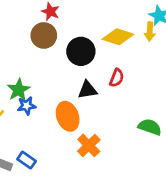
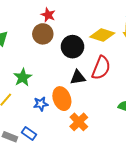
red semicircle: (117, 78) -> (101, 68), size x1.6
blue star: (27, 106) -> (41, 104), moved

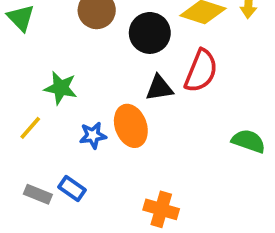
green star: (23, 77) -> (61, 88), turned -30
orange cross: (79, 122) -> (161, 209), moved, turned -30

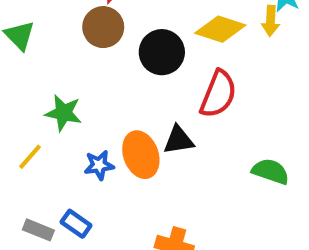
black triangle: (159, 88) -> (179, 140), moved

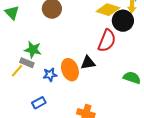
black circle: (162, 52) -> (123, 21), moved
blue rectangle: (76, 224) -> (39, 103), turned -64
gray rectangle: (38, 230) -> (27, 63), moved

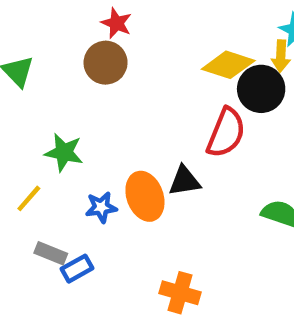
gray rectangle: (27, 63) -> (51, 253), moved

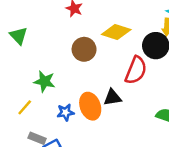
brown circle: (106, 63) -> (84, 49), moved
yellow diamond: (228, 65) -> (116, 32), moved

